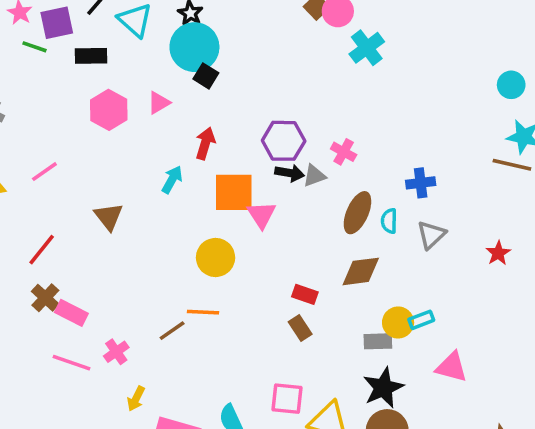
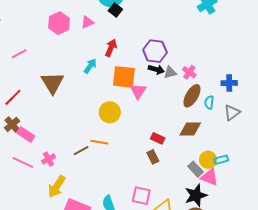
pink cross: (344, 152) -> (189, 72), moved
brown triangle: (109, 216) -> (52, 83), size x1.4
gray rectangle: (378, 341) -> (196, 169), turned 42
pink triangle: (452, 367) -> (210, 177), moved
yellow arrow: (136, 399) -> (57, 186), size x1.6

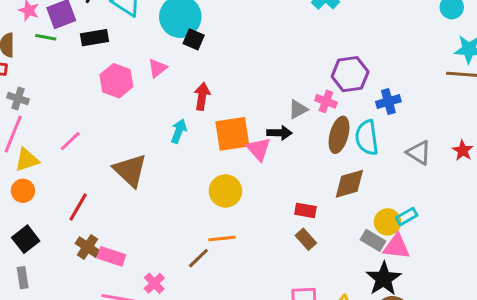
purple hexagon: (155, 51) -> (350, 74), moved
black arrow: (156, 69) -> (279, 133), moved
cyan semicircle: (209, 102) -> (367, 138), size x1.6
gray triangle: (232, 113) -> (419, 153), moved, turned -36

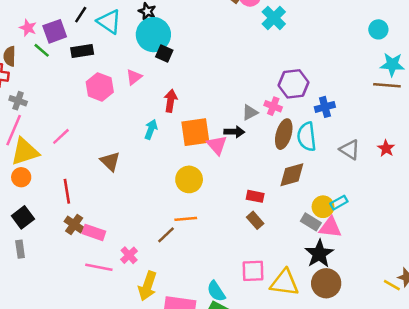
green line: (46, 37) -> (42, 50), turned 30
yellow triangle: (27, 160) -> (25, 152), size x1.4
brown triangle: (130, 170) -> (110, 161), size x0.7
red line: (78, 207) -> (67, 191), turned -40

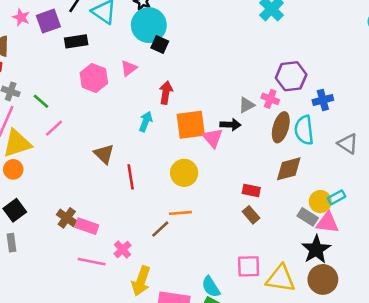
green line: (42, 50) -> (41, 101), moved
red line: (67, 191) -> (131, 177), moved

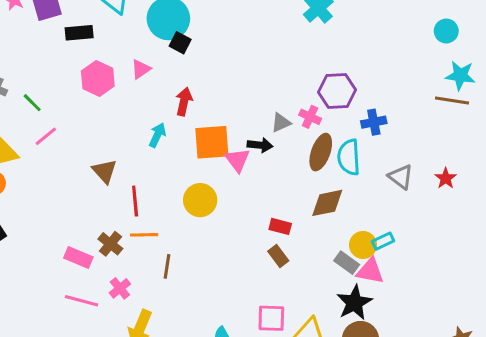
orange line: (180, 213) -> (144, 235), moved
brown cross: (67, 218) -> (110, 244), moved
brown line: (160, 229) -> (167, 266), turned -42

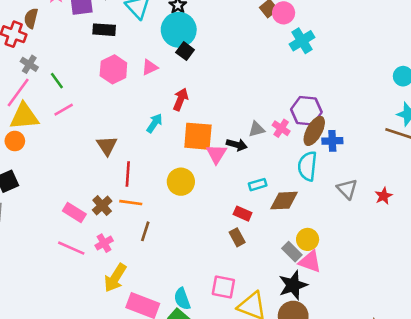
brown ellipse: (321, 152) -> (314, 131), moved
cyan rectangle: (383, 241) -> (258, 185), moved

